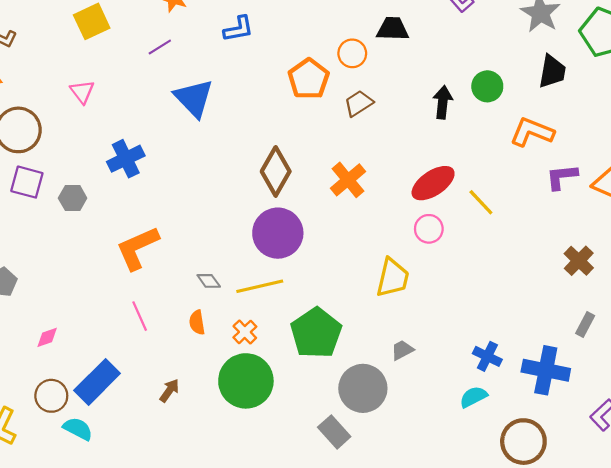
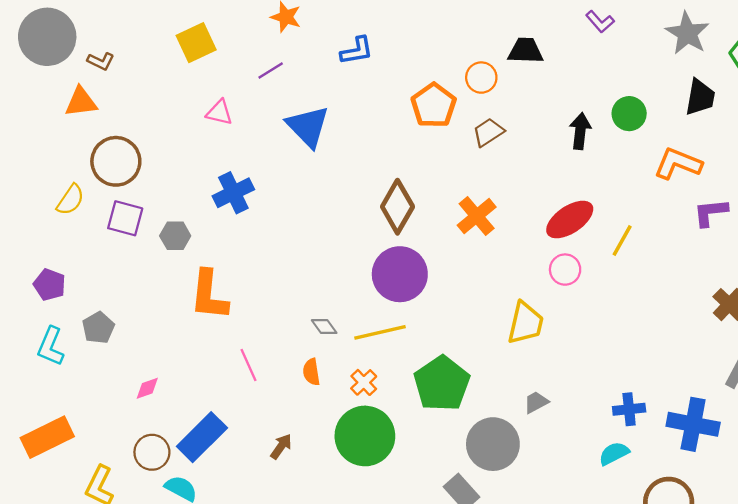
pink triangle: (82, 92) -> (219, 112), moved, turned -40
yellow line: (481, 202) -> (622, 240), turned 72
orange L-shape: (137, 248) -> (209, 295), moved, turned -60
blue cross: (487, 356) -> (629, 409), turned -32

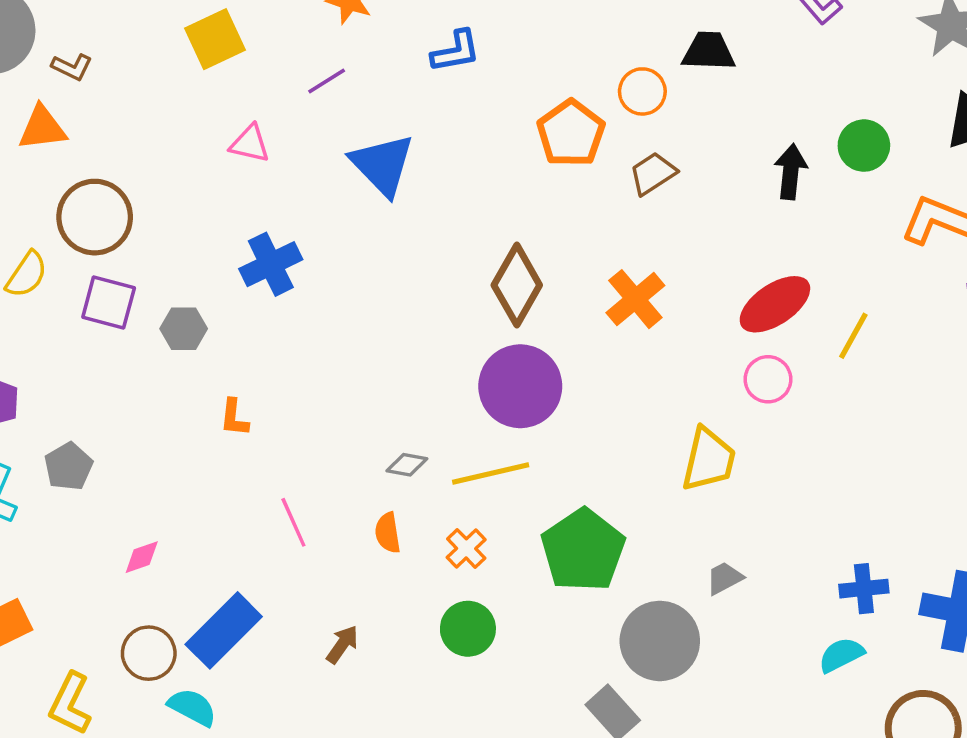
orange L-shape: (209, 295) -> (234, 418), size x0.5
gray diamond: (324, 327) -> (407, 465), turned -44
green circle: (365, 436) -> (468, 629), size x0.6

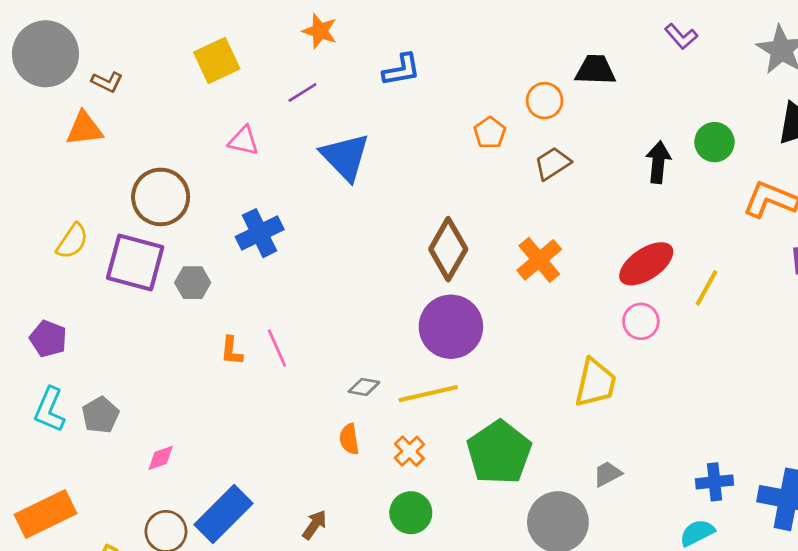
orange pentagon: (571, 133) -> (490, 133), size x0.6
brown circle: (95, 217) -> (161, 197), moved
purple square: (109, 303) -> (135, 262), size x1.4
gray pentagon: (68, 466) -> (100, 415), moved
pink line: (293, 522) -> (277, 348), moved

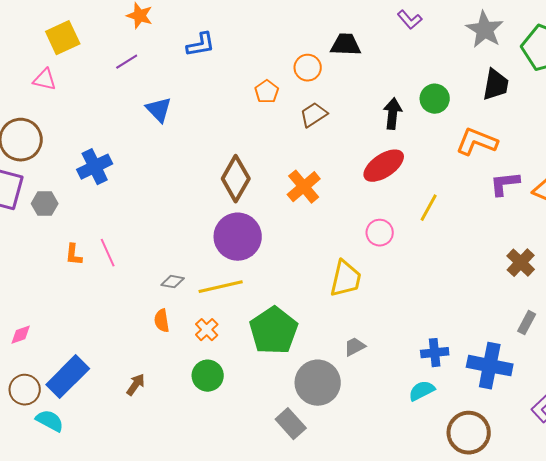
pink triangle: (244, 141) -> (45, 80), moved
blue triangle: (345, 157) -> (159, 110), size x0.7
red ellipse: (646, 264) -> (384, 166), moved

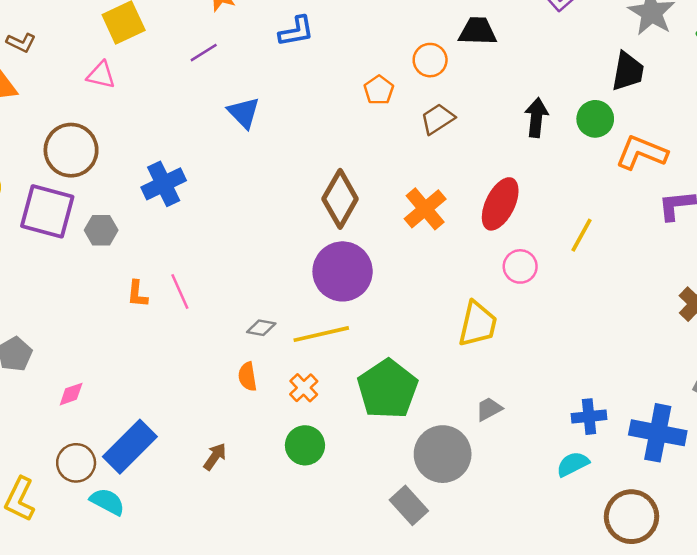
black trapezoid: (496, 85) -> (628, 71), moved
green circle: (435, 99) -> (595, 119), moved
red ellipse: (384, 166) -> (500, 204), moved, turned -30

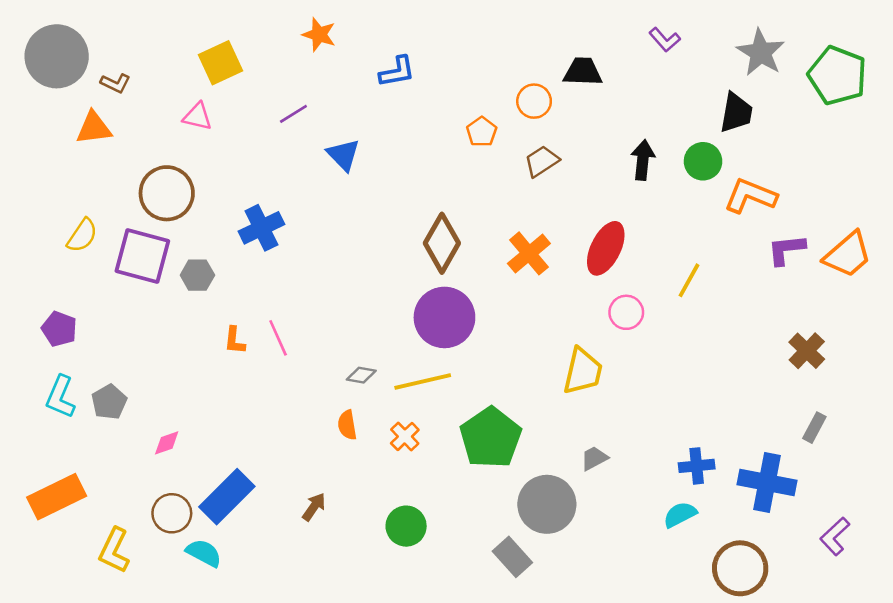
purple line: (204, 53) -> (293, 114), moved
green circle: (305, 445) -> (406, 526), moved

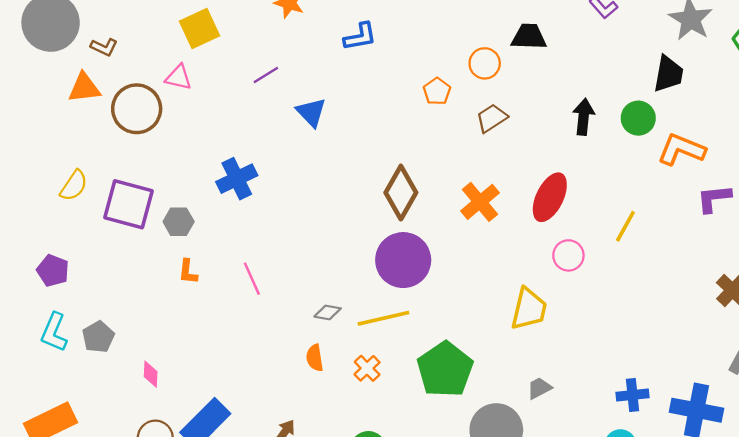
brown circle: (167, 193) -> (137, 109), moved
orange L-shape: (235, 340) -> (188, 272), moved
pink diamond: (167, 443) -> (151, 374), turned -68

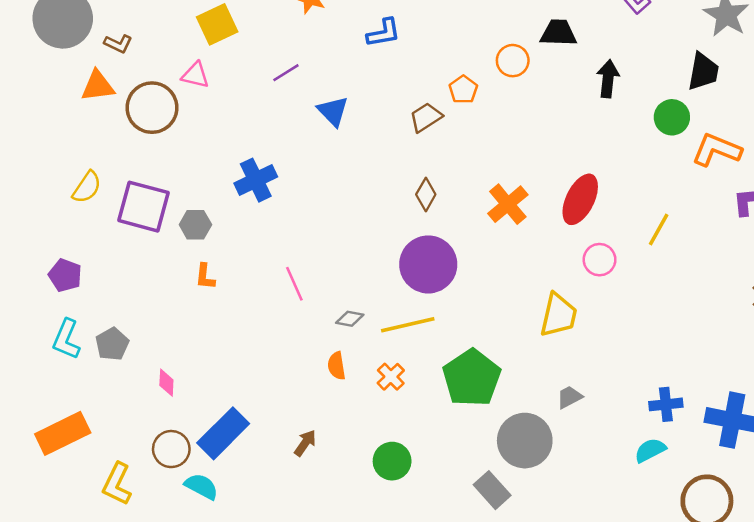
black arrow: (584, 117) -> (608, 79), moved
brown trapezoid: (492, 118) -> (426, 117), moved
brown diamond: (401, 193) -> (426, 194), size x0.6
pink line: (252, 279) -> (294, 284), moved

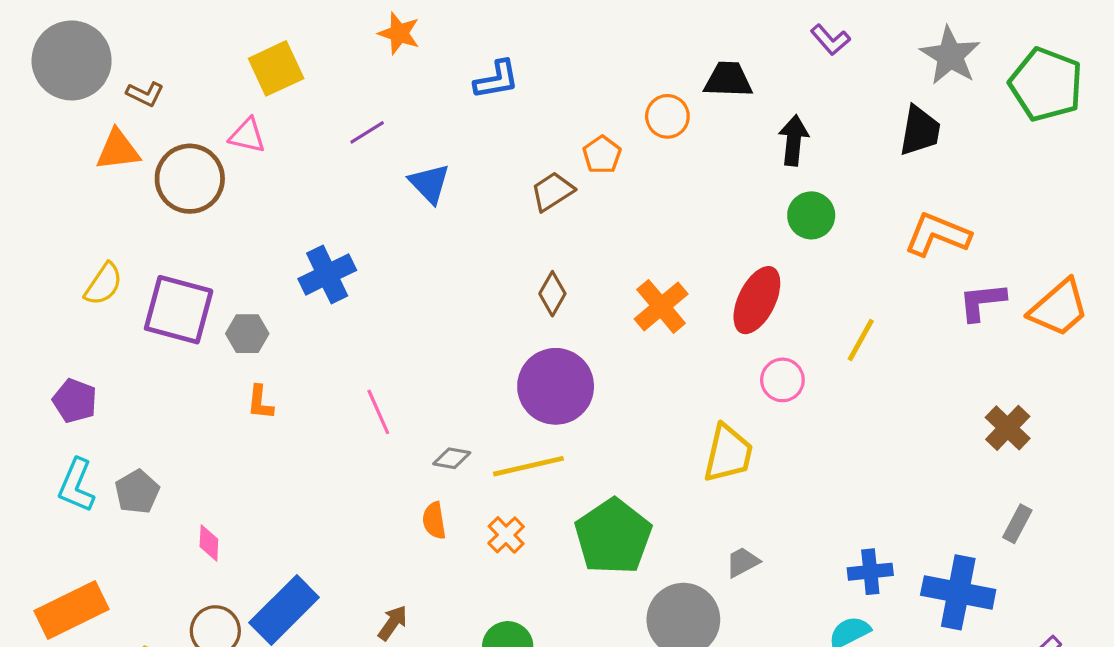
green circle: (672, 117) -> (811, 215), moved

